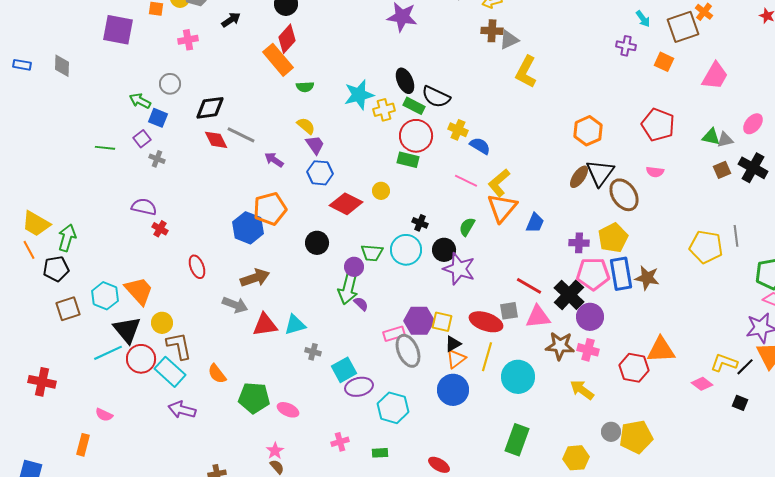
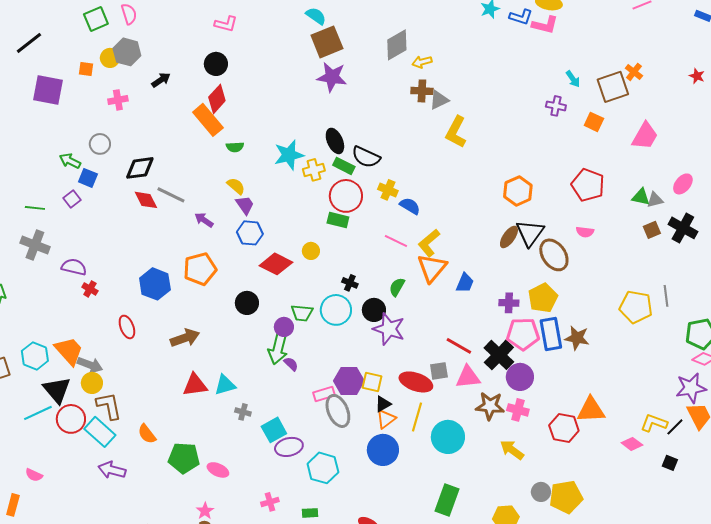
gray cross: (157, 159) -> (35, 245), moved, size x1.8
blue hexagon: (248, 228) -> (155, 284), moved
gray arrow: (235, 305) -> (90, 365), moved

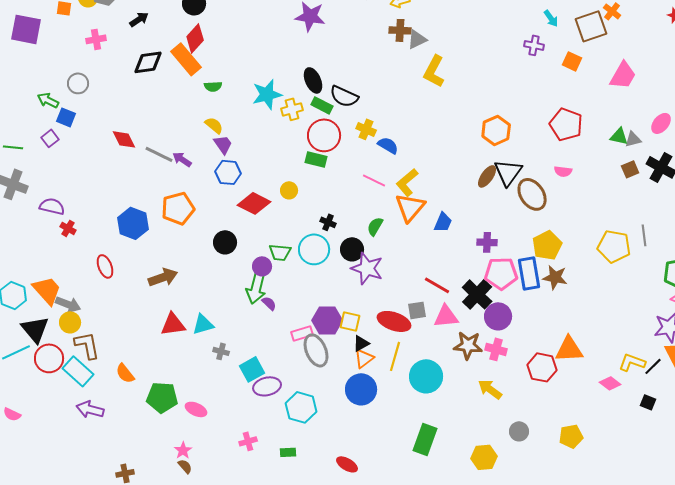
black diamond: (140, 168) -> (148, 62), moved
gray line: (171, 195) -> (159, 154), moved
yellow pentagon: (543, 298) -> (547, 245), moved
yellow pentagon: (566, 497) -> (571, 436), moved, size x0.7

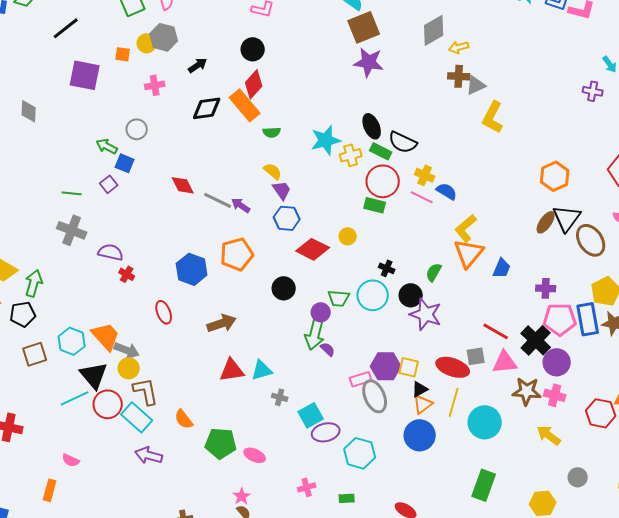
pink line: (374, 180) -> (422, 197), moved

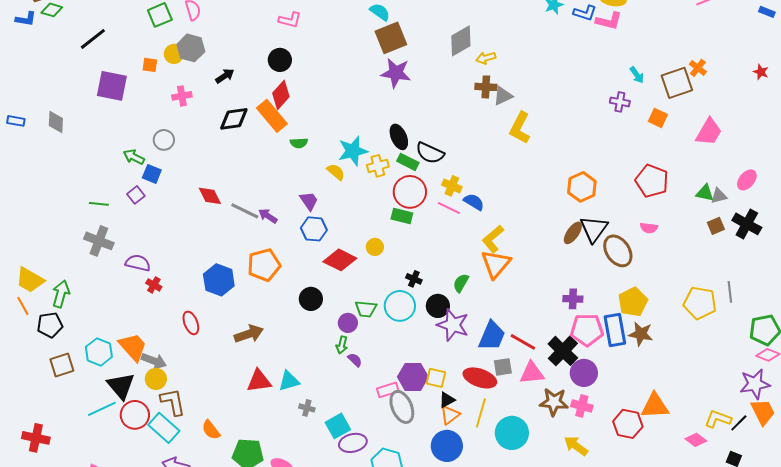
yellow semicircle: (273, 171) -> (336, 172), moved
blue trapezoid: (502, 268) -> (492, 336), moved, size x1.5
green arrow: (315, 334) -> (342, 345), size x0.6

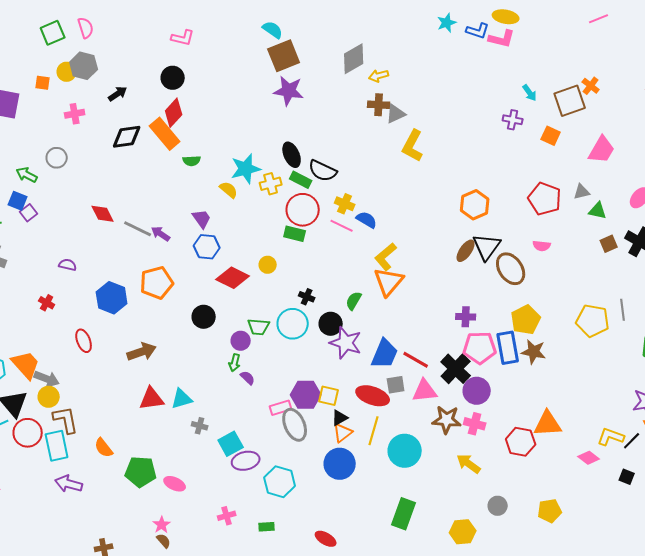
blue square: (152, 174) -> (18, 201), moved
gray triangle: (719, 196) -> (582, 192), moved
purple semicircle: (138, 263) -> (68, 265), moved, size x0.7
cyan rectangle: (164, 428) -> (57, 446), turned 36

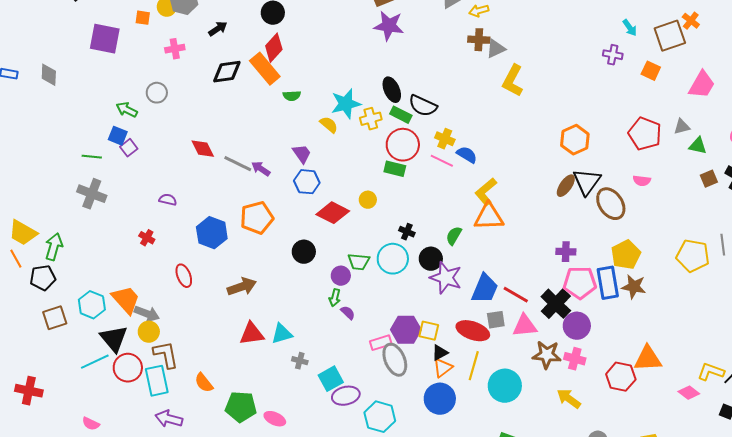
orange triangle: (389, 282) -> (489, 217), turned 48

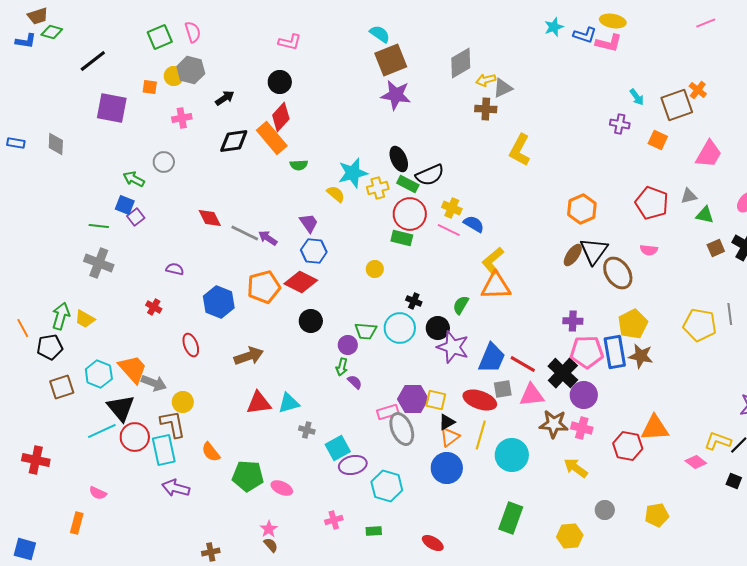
gray triangle: (496, 49) -> (503, 88), moved
black semicircle: (423, 106) -> (430, 175), turned -48
red diamond: (333, 213) -> (301, 282), moved
yellow trapezoid: (23, 233) -> (85, 319), moved, size x0.7
yellow circle: (149, 332) -> (183, 402), moved

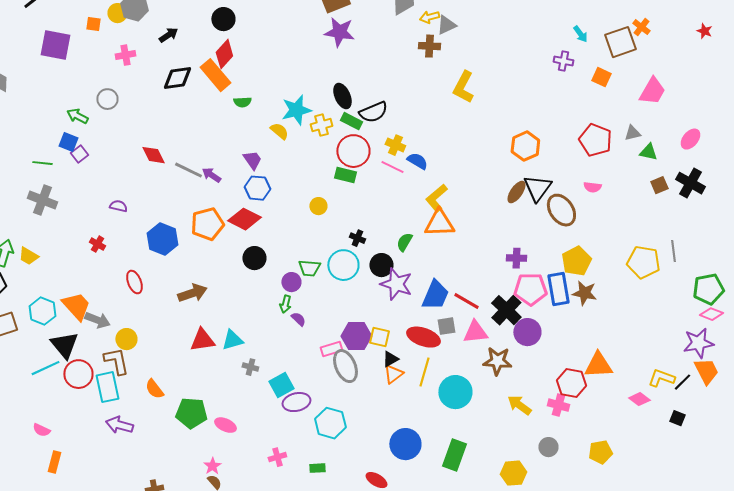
pink cross: (582, 428) -> (558, 405), moved
blue circle: (447, 468) -> (405, 444), moved
orange rectangle: (77, 523) -> (54, 462), moved

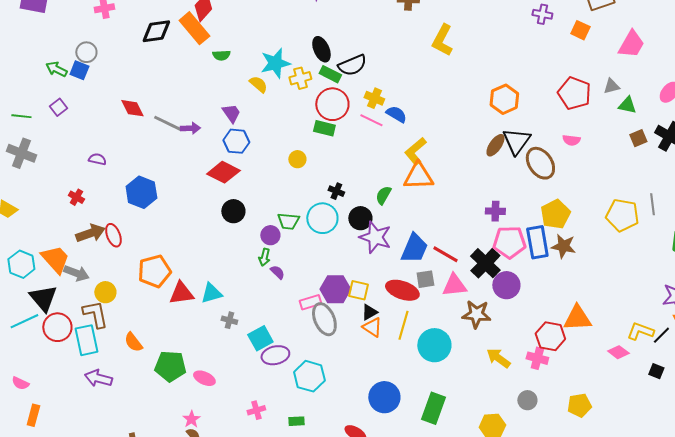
blue square: (68, 142) -> (79, 70), moved
purple arrow: (211, 175) -> (190, 128), turned 144
orange pentagon: (207, 224) -> (154, 271), moved
brown arrow: (192, 293) -> (90, 233), moved
orange triangle: (393, 374) -> (372, 327), turned -50

